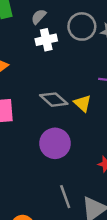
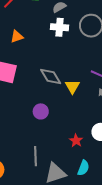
purple circle: (55, 143) -> (41, 111), size x0.6

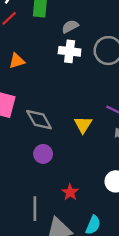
gray diamond: (51, 77) -> (39, 120), moved
red star: (76, 141) -> (70, 192), moved

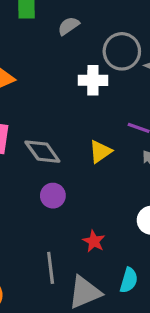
white cross: (70, 51) -> (93, 80), moved
yellow triangle: (83, 125) -> (100, 152), turned 30

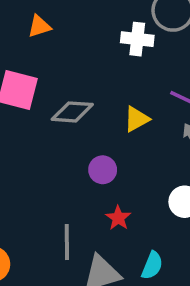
gray diamond: (42, 152) -> (72, 112), turned -57
purple circle: (53, 196) -> (103, 170), moved

